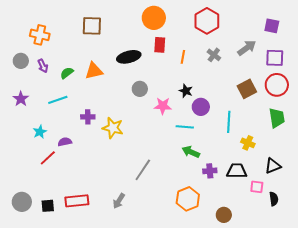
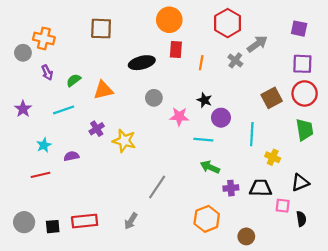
gray arrow: (247, 48) -> (257, 44), moved
gray circle: (21, 61) -> (23, 53), moved
orange triangle: (94, 71) -> (103, 90), moved
purple cross: (88, 117) -> (97, 129), turned -32
red line: (48, 158) -> (41, 175), moved, turned 30

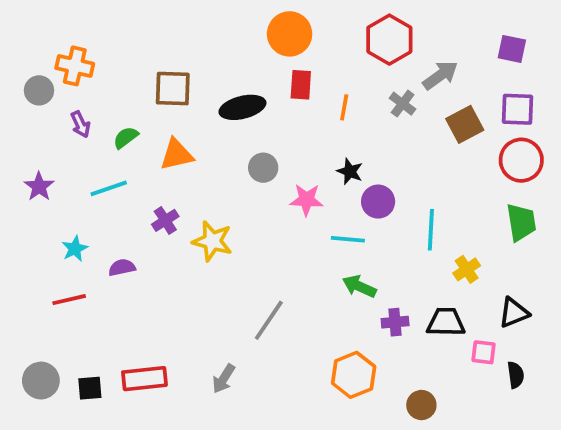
brown square: (101, 29) -> (173, 89), moved
brown square: (272, 98) -> (465, 124), moved
yellow cross: (273, 157) -> (467, 269), turned 32

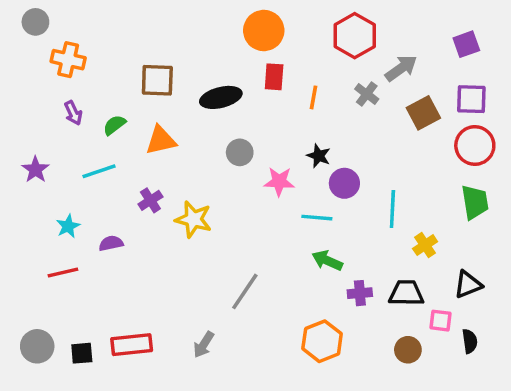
purple square: (512, 49) -> (466, 44), turned -32
gray circle: (39, 90) -> (35, 22), moved
brown circle: (421, 405) -> (408, 350), moved

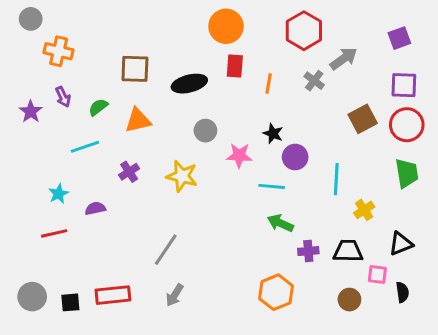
brown square: (423, 113) -> (363, 119), moved
purple star: (35, 170) -> (31, 111), moved
yellow star: (193, 219) -> (182, 176), moved
gray line: (245, 291) -> (166, 250), moved

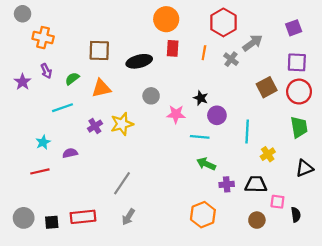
orange line: (269, 84) -> (204, 53), moved
yellow star: (182, 176) -> (122, 124), moved, turned -30
black triangle: (401, 244) -> (304, 168), moved

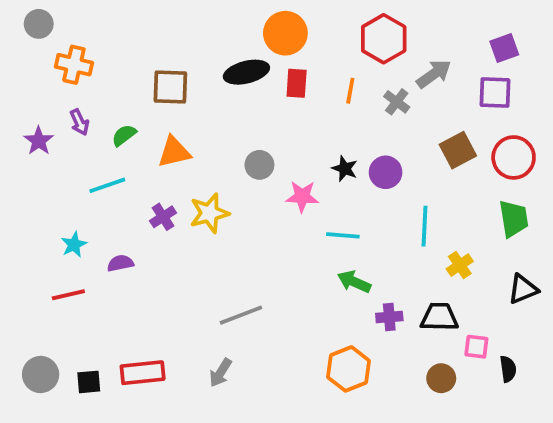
black ellipse: (139, 61) -> (246, 72), moved
purple square: (297, 62) -> (495, 93), moved
purple circle: (217, 115) -> (386, 172), moved
gray line: (122, 183) -> (241, 315), moved, turned 35

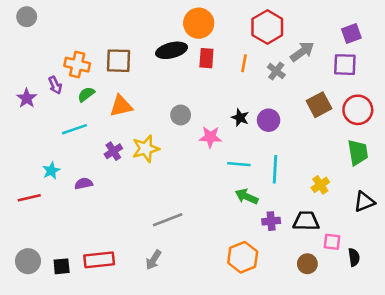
orange cross: (74, 65) -> (77, 65), moved
cyan line: (425, 226) -> (275, 169), moved
red line: (68, 295) -> (29, 198), moved

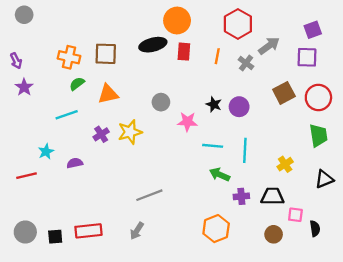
purple arrow: (55, 85) -> (16, 61), moved

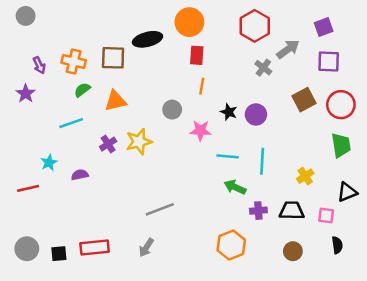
purple square: (313, 30) -> (324, 27), moved
black ellipse: (153, 45) -> (148, 39), moved
orange line: (217, 56) -> (202, 86), moved
purple arrow: (16, 61) -> (39, 65), moved
pink square: (295, 215) -> (326, 215), moved

